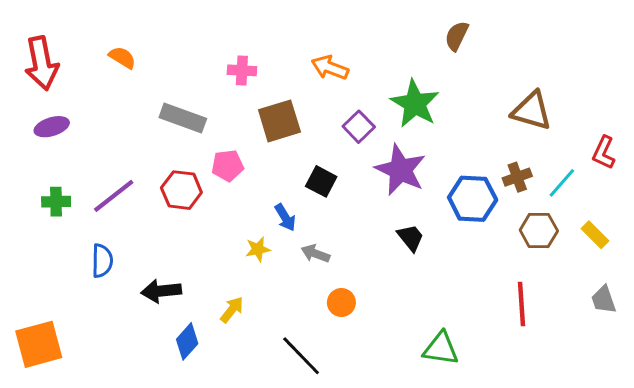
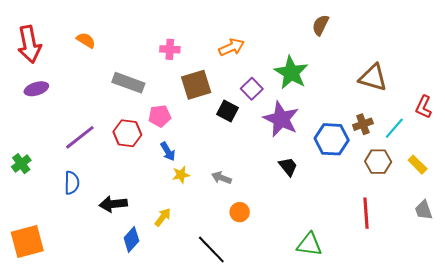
orange arrow: (330, 68) -> (232, 47), turned 135
black square: (321, 181) -> (227, 111), moved
green cross: (56, 202) -> (21, 164), moved, turned -36
blue arrow: (285, 217) -> (168, 151), moved

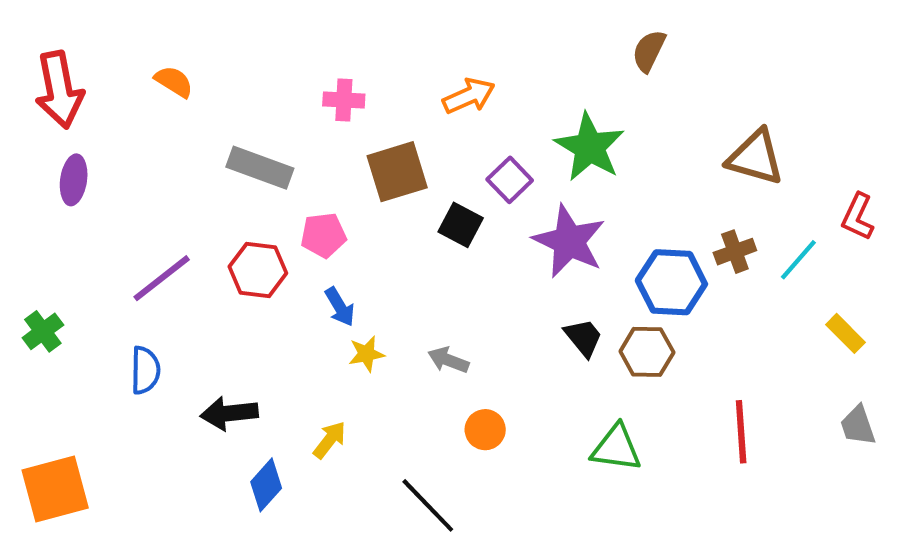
purple ellipse: (36, 89) -> (74, 180), turned -65
brown hexagon: (378, 162) -> (647, 352), moved
green triangle: (309, 244) -> (616, 448), moved

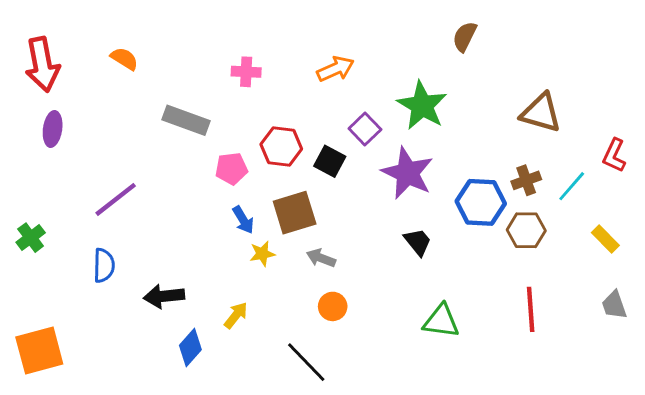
brown square: (397, 172) -> (295, 213), moved
red hexagon: (258, 270) -> (281, 147), moved
brown hexagon: (647, 352) -> (526, 230), moved
orange circle: (485, 430) -> (333, 306), moved

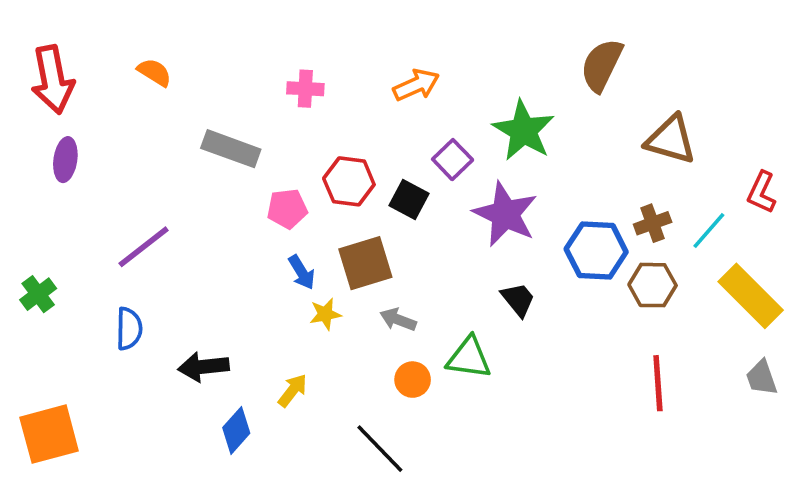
brown semicircle: (465, 37) -> (602, 65), moved, size x1.4
yellow rectangle: (605, 239) -> (751, 296), size x1.8
green triangle: (441, 321) -> (469, 358), moved

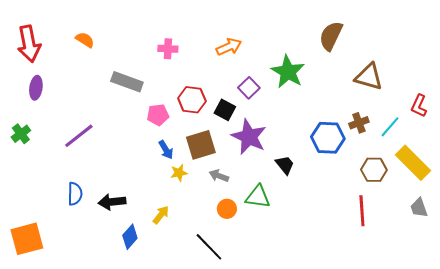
purple star: (505, 214) -> (249, 137), moved
brown hexagon: (653, 285) -> (374, 170), moved
green cross: (38, 294) -> (21, 134), moved
blue semicircle: (129, 329) -> (75, 194), moved

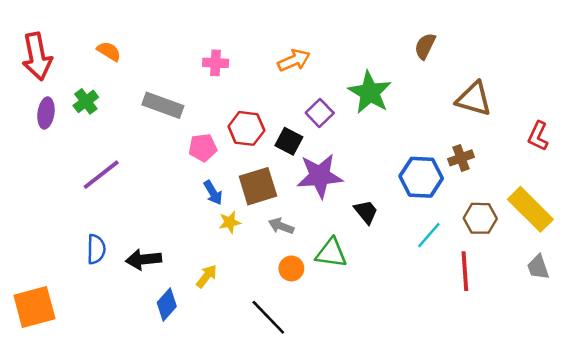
brown semicircle: (331, 36) -> (425, 46), size x0.7
cyan line: (390, 127) -> (429, 235), moved
green cross: (21, 134) -> (86, 101), moved
purple star: (249, 137) -> (320, 176), turned -30

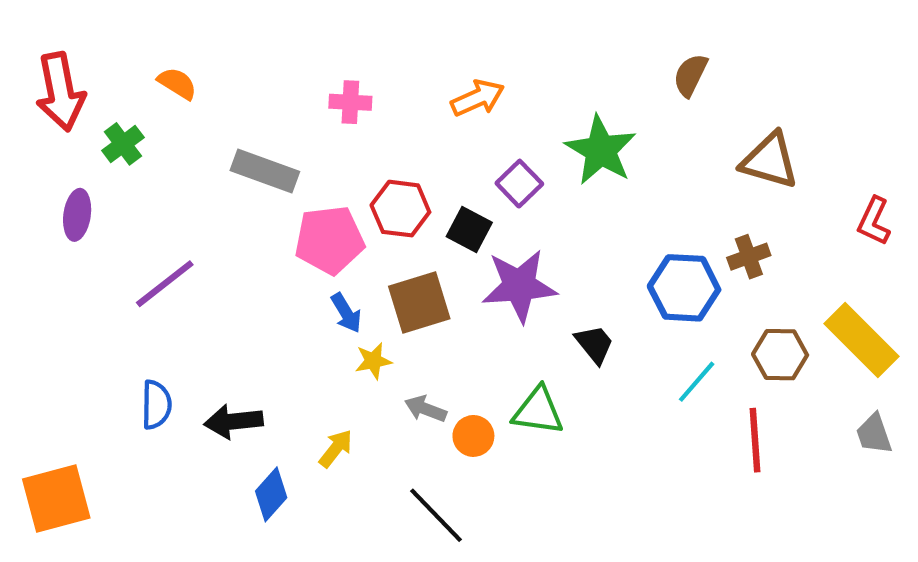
green cross: (86, 101) -> (123, 144), moved
purple ellipse: (46, 113) -> (77, 215), moved
pink pentagon: (203, 148) -> (330, 240), size x1.5
gray arrow: (281, 226) -> (425, 409), moved

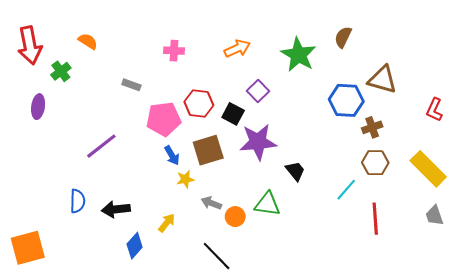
green star: (601, 150) -> (298, 55), moved
gray rectangle: (265, 171) -> (131, 85), size x0.6
purple line: (165, 284) -> (101, 146), moved
blue hexagon: (684, 288) -> (346, 100), moved
brown hexagon: (780, 355) -> (375, 163), moved

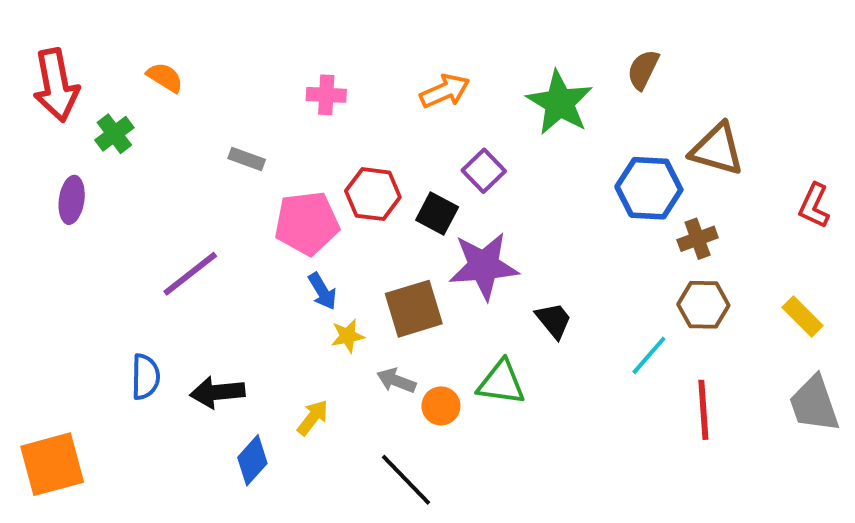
brown square: (208, 150) -> (414, 309), moved
yellow rectangle: (428, 169) -> (803, 316), size x0.6
gray trapezoid: (434, 216) -> (814, 404), size x1.5

